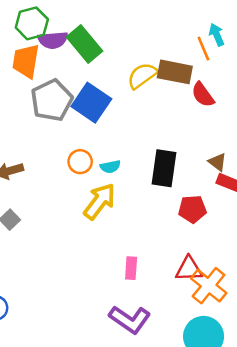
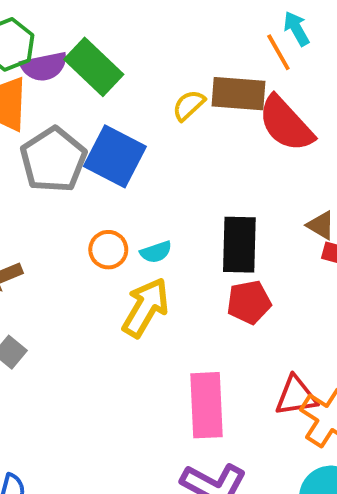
yellow semicircle: (142, 76) -> (189, 105), size x0.7
red semicircle: (203, 95) -> (286, 124), size x1.5
red pentagon: (192, 209) -> (249, 302), moved
pink rectangle: (131, 268) -> (206, 405), size x1.8

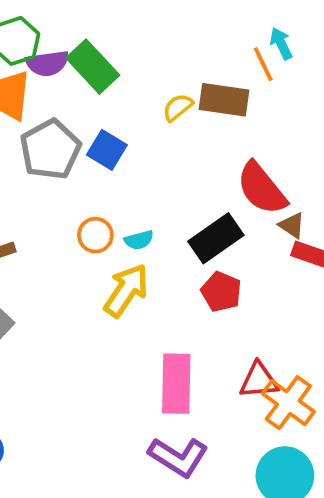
red semicircle: (286, 124) -> (262, 188), moved
blue square: (115, 156) -> (107, 150), size x0.7
black rectangle: (239, 245) -> (216, 238), turned 50
red pentagon: (249, 302) -> (221, 292), turned 30

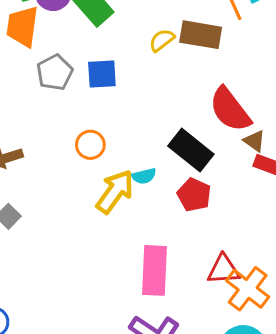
gray pentagon: (50, 150) -> (55, 72), size x0.7
blue square: (107, 150) -> (102, 74), turned -36
black rectangle: (216, 238) -> (191, 150), turned 72
cyan semicircle: (139, 240) -> (144, 176), moved

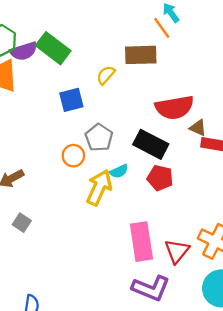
yellow semicircle: (162, 40) -> (106, 75), moved
gray pentagon: (55, 72) -> (99, 138), moved
red semicircle: (230, 110) -> (174, 107), turned -51
red triangle: (223, 270) -> (177, 251), moved, turned -36

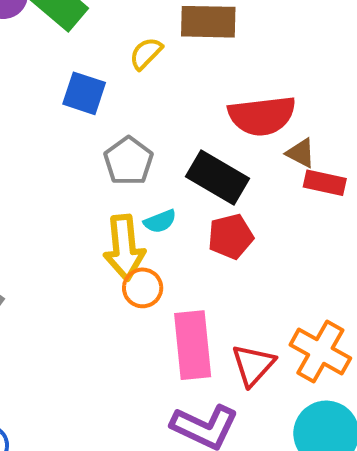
blue square: (71, 100) -> (84, 93), turned 30
orange circle: (73, 156) -> (143, 288), moved
red pentagon: (160, 178) -> (231, 236), turned -30
yellow arrow: (99, 188) -> (124, 248), turned 147

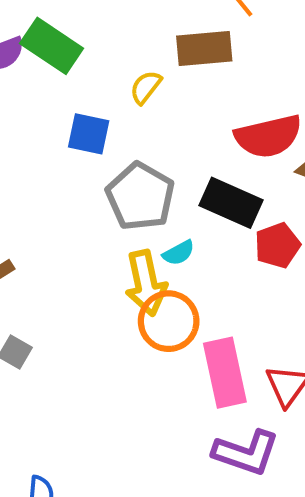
gray pentagon: (128, 161) -> (140, 196), size x1.4
red pentagon: (231, 236) -> (277, 245), moved
orange circle: (143, 288) -> (169, 321), size x1.5

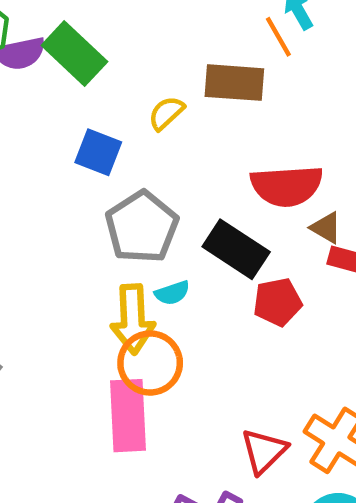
pink rectangle: (225, 373) -> (128, 416), moved

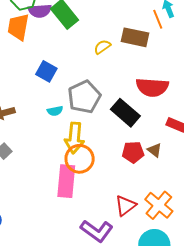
blue square: (98, 152) -> (46, 71), moved
brown triangle: (326, 228) -> (154, 150), moved
cyan semicircle: (172, 293) -> (55, 111), moved
red pentagon: (278, 302) -> (133, 152), moved

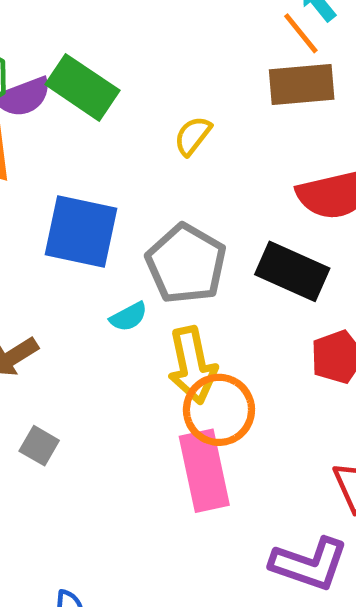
brown rectangle: (135, 37) -> (302, 84), moved
blue square: (46, 71) -> (81, 232), size x1.5

